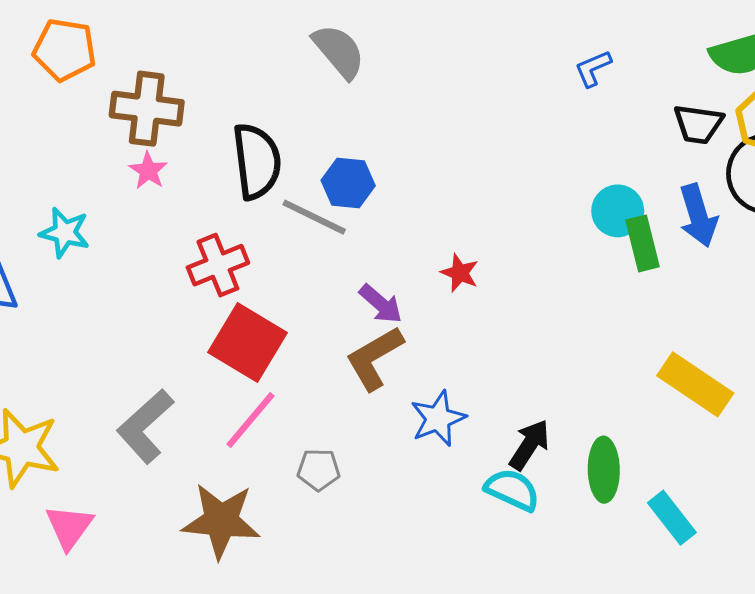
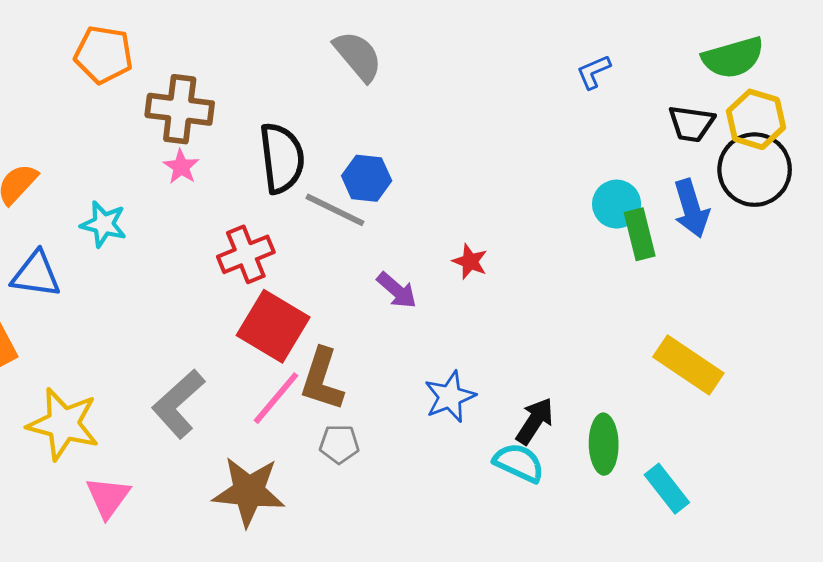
brown L-shape: (374, 358) -> (322, 379), moved, turned -42

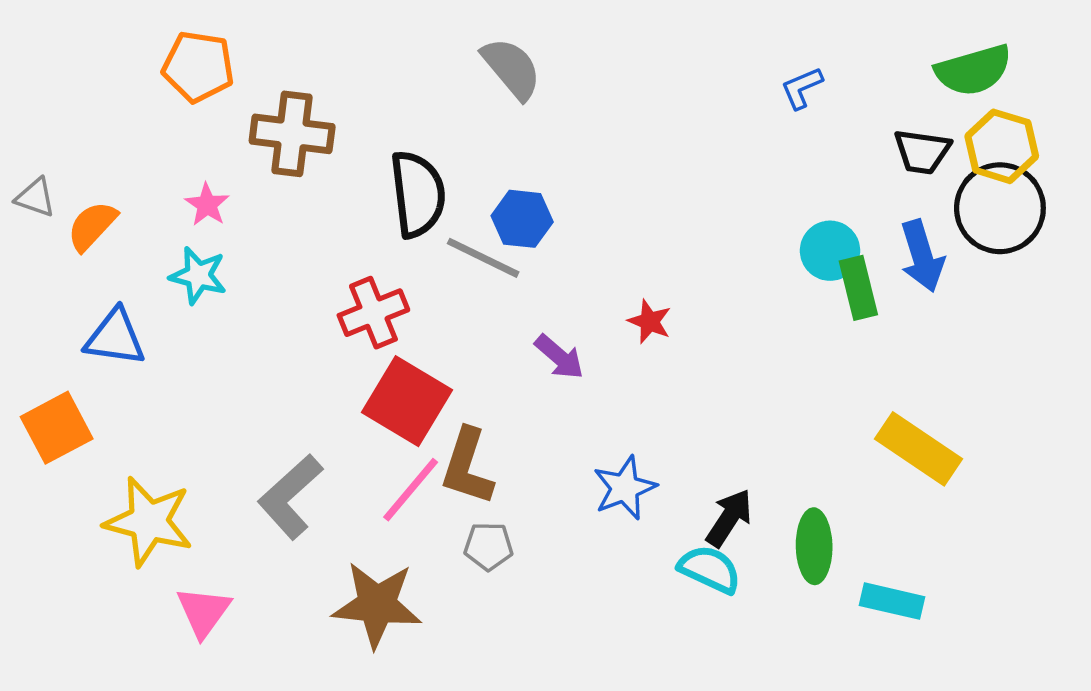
pink star: (181, 167) -> (207, 205), moved
cyan rectangle: (667, 489) -> (892, 601), turned -39

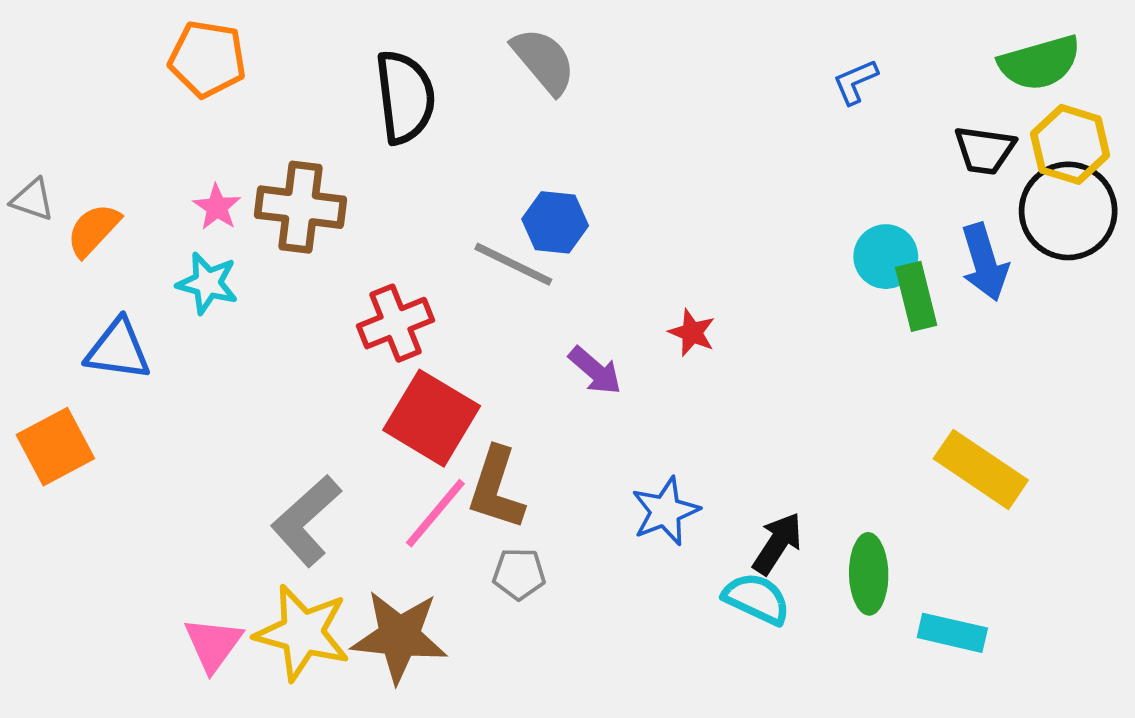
brown cross: (292, 134) -> (301, 207), moved
black semicircle: (418, 194) -> (405, 97), moved
yellow star: (149, 521) -> (302, 633), moved

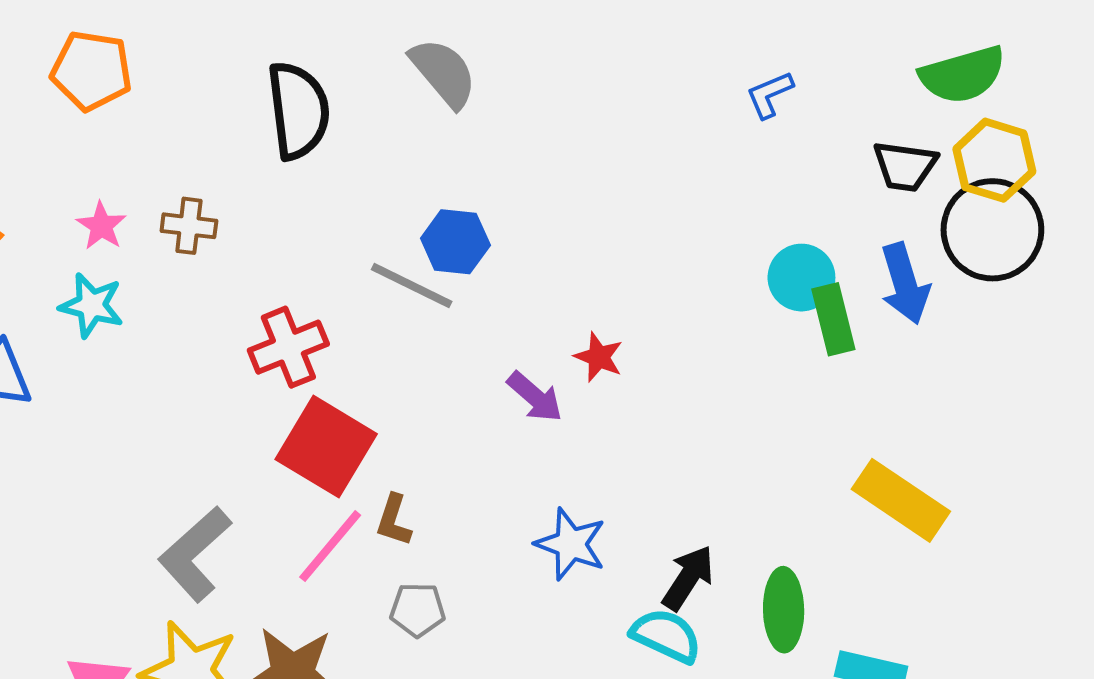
brown cross: (301, 207) -> (189, 226), size x0.6
purple arrow: (595, 371) -> (535, 397), moved
brown L-shape: (496, 488) -> (394, 520), size x0.6
blue star: (665, 511) -> (571, 544), turned -30

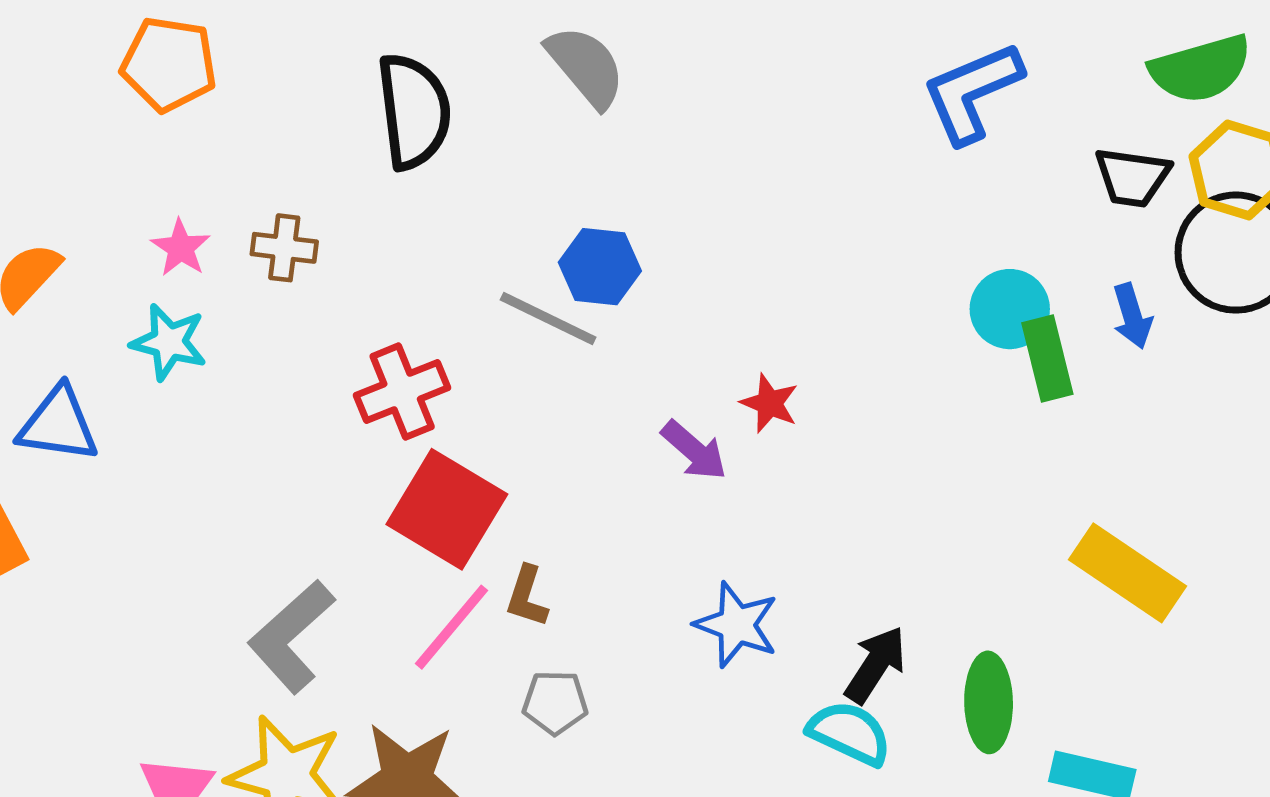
blue L-shape: (770, 95) -> (972, 92), size x1.8
blue arrow: (905, 284) -> (1132, 316), size x0.7

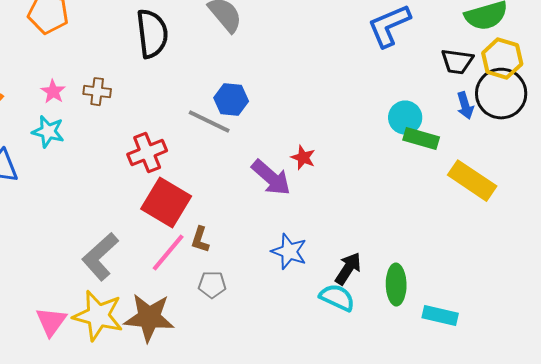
blue arrow: (1132, 316) -> (465, 106), moved
green rectangle: (1047, 359) -> (421, 139), turned -60
purple arrow: (694, 450) -> (271, 178), size x1.4
yellow rectangle: (1128, 573) -> (472, 181), moved

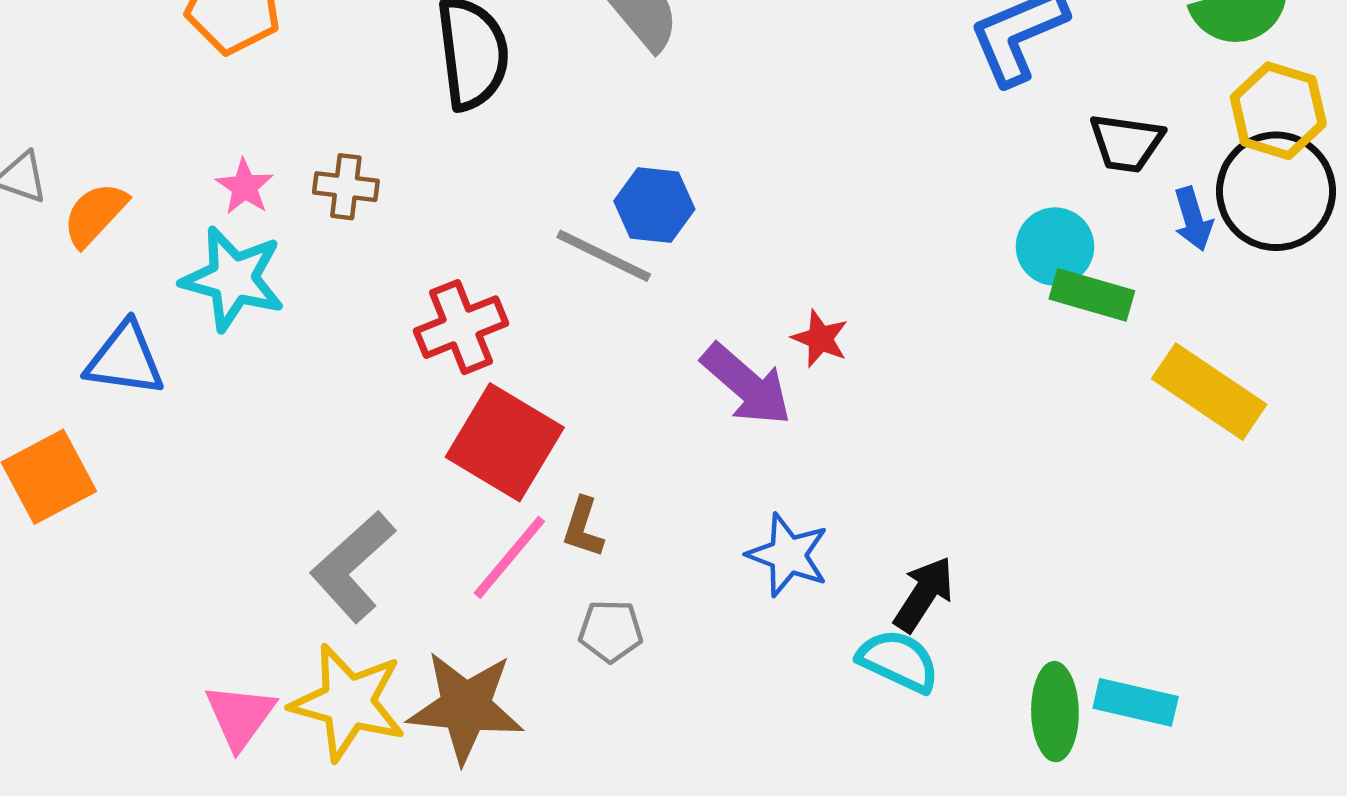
black trapezoid: (457, 62) -> (1126, 143), moved
cyan star: (48, 132) -> (233, 279), size x1.4
green ellipse: (396, 285) -> (1055, 712), moved

